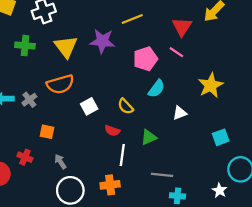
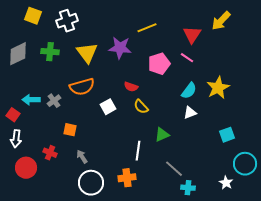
cyan semicircle: (156, 89) -> (189, 91), moved
red semicircle: (112, 131) -> (131, 87), moved
gray line: (162, 175) -> (174, 169), turned 36

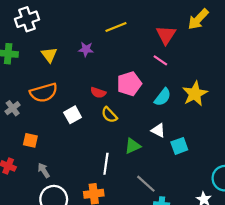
purple star: (120, 48) -> (86, 49), size x0.6
yellow triangle: (87, 53) -> (49, 55), size x0.7
pink pentagon: (159, 64) -> (129, 84), moved
white triangle: (190, 113) -> (158, 130), moved, turned 48
cyan square: (227, 135) -> (179, 146), moved

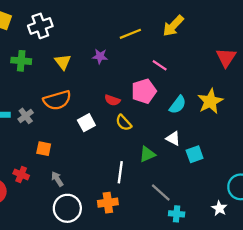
yellow arrow: (198, 19) -> (173, 26), moved
red triangle: (166, 35) -> (226, 57), moved
pink line: (160, 60) -> (160, 65), moved

